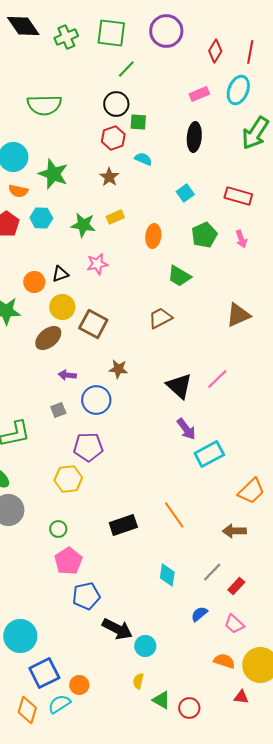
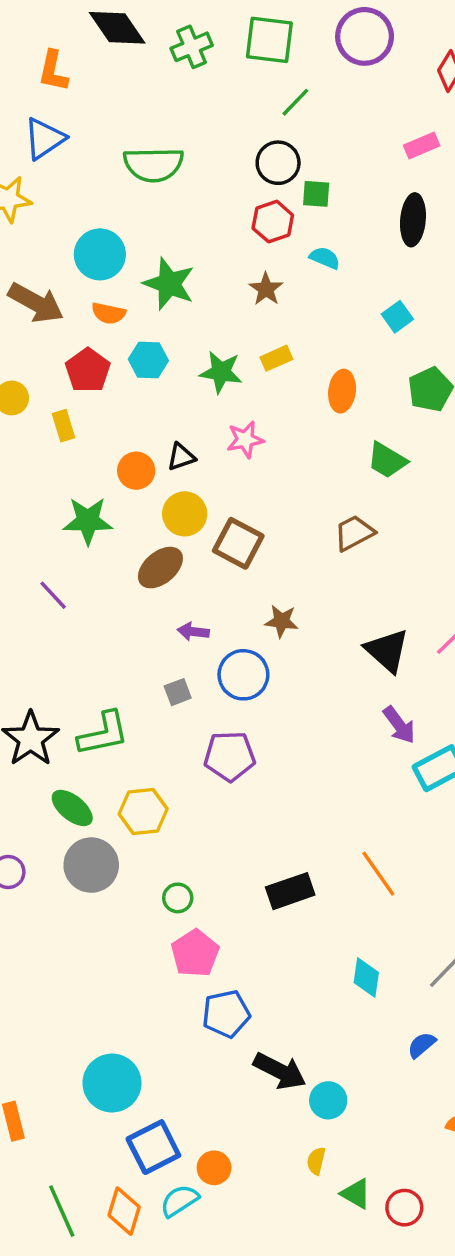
yellow hexagon: (68, 479) -> (143, 811), moved

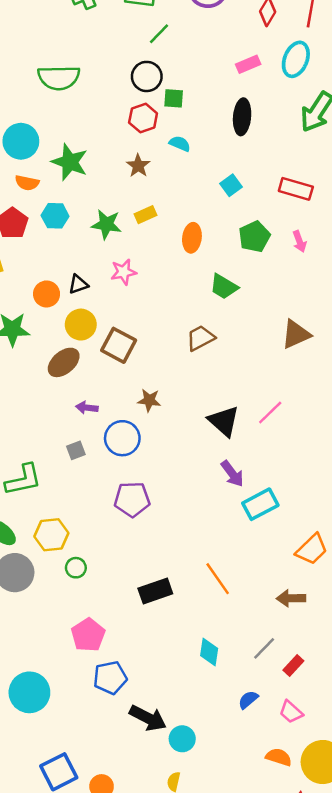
purple pentagon: (230, 756) -> (132, 499), moved
green circle: (178, 898) -> (76, 568), moved
cyan circle: (112, 1083) -> (29, 692), moved

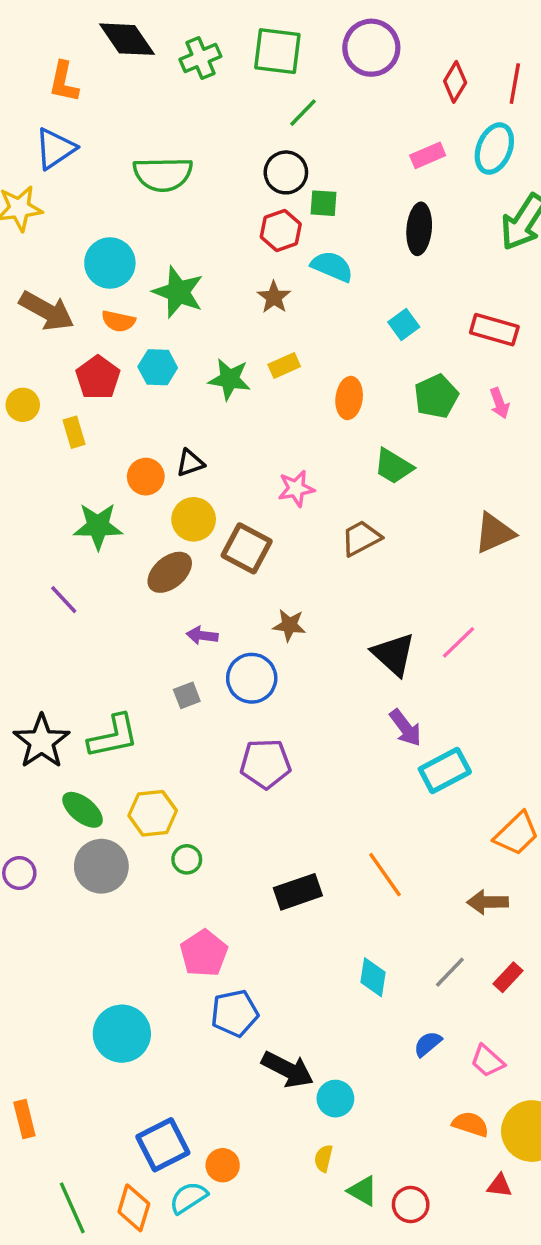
cyan semicircle: (180, 144) -> (332, 266), size x1.4
pink star: (124, 272) -> (296, 489), moved
red rectangle: (293, 665) -> (508, 977), moved

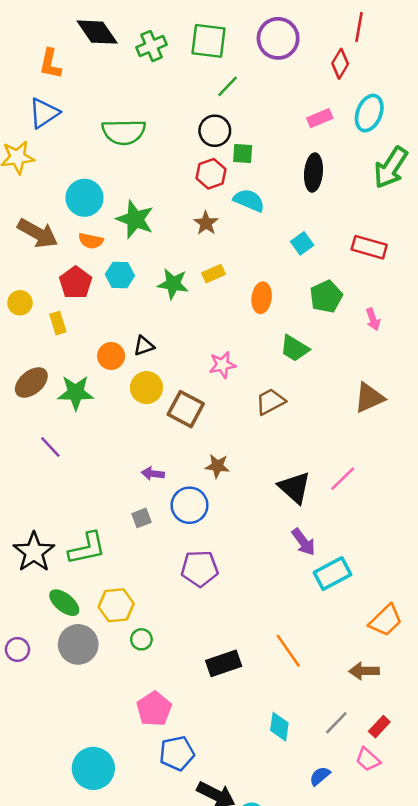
red line: (515, 84) -> (359, 27), moved
pink arrow: (499, 403) -> (373, 319), moved
brown ellipse: (170, 572) -> (31, 383), moved
pink trapezoid: (488, 1061) -> (368, 760), moved

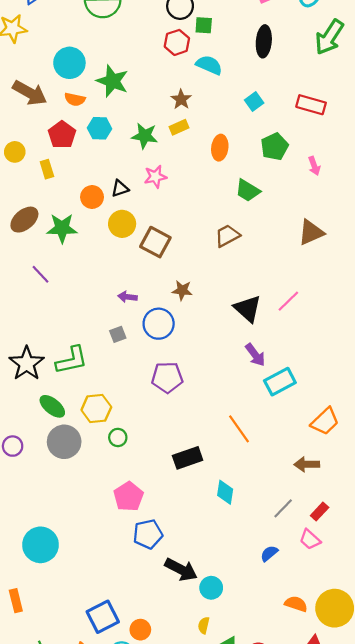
brown star: (206, 223) -> (181, 99), moved
pink star: (222, 365) -> (155, 177), moved
orange line: (288, 651) -> (239, 429), moved
cyan diamond: (279, 727) -> (225, 492), moved
cyan circle: (93, 768) -> (40, 545), moved

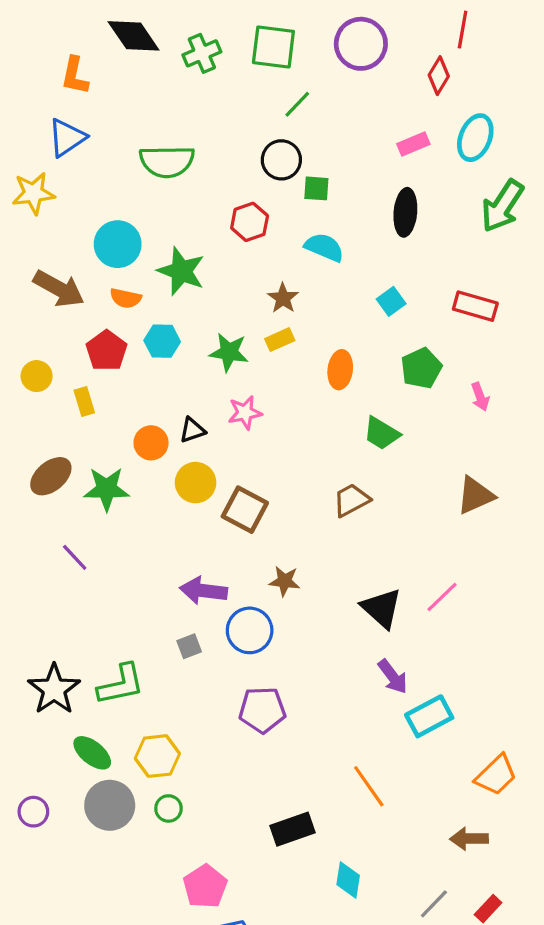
red hexagon: (177, 42) -> (250, 222), moved
purple arrow: (127, 297) -> (203, 591), size x1.6
green circle: (118, 437) -> (169, 808), moved

